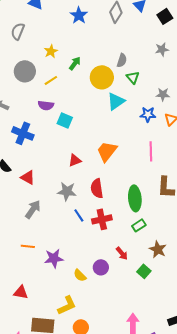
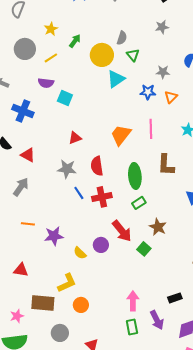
orange trapezoid: (107, 151) -> (121, 135), moved
gray arrow: (33, 209) -> (21, 187), moved
red arrow: (122, 253) -> (122, 231), size x1.6

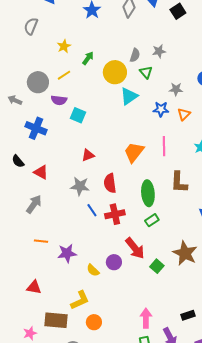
gray star: (162, 27) -> (159, 51), moved
gray circle: (25, 49) -> (38, 82), moved
brown star: (158, 227) -> (185, 253), moved, size x1.4

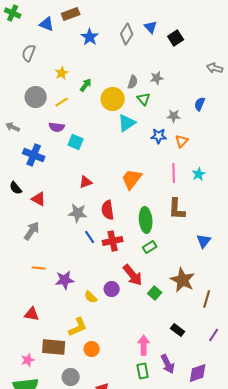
gray circle: (38, 82) -> (36, 97), moved
pink line: (164, 146) -> (174, 173), moved
black rectangle: (188, 315) -> (178, 330), moved, turned 56

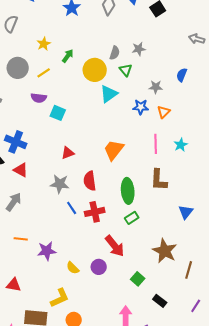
blue cross: (34, 155) -> (16, 142), moved
purple circle: (112, 289) -> (99, 267), moved
green square: (155, 293) -> (138, 279), moved

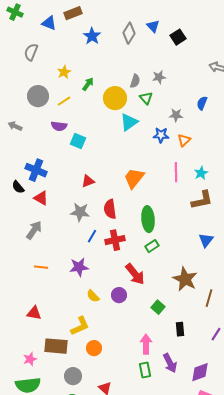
brown L-shape: (159, 180) -> (202, 200), moved, turned -105
blue line: (72, 208) -> (92, 236), turned 64
purple star: (47, 251) -> (79, 267), moved
black rectangle: (160, 301) -> (180, 329), turned 48

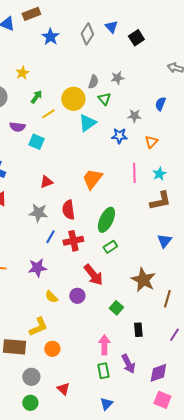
green arrow: (88, 84) -> (36, 97), moved
yellow line: (64, 101) -> (48, 114), moved
orange triangle: (184, 140) -> (151, 142), moved
green ellipse: (148, 219) -> (106, 220), turned 30

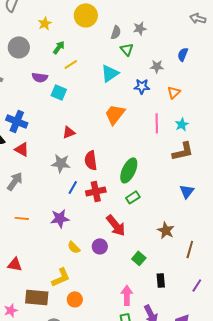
yellow circle: (73, 99) -> (86, 15), moved
orange trapezoid: (92, 179) -> (115, 114), moved
brown star: (143, 280) -> (166, 230), size x0.7

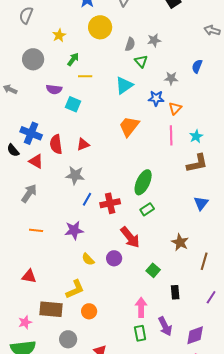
yellow line: (71, 64) -> (85, 76), turned 32
orange triangle: (174, 92) -> (175, 108), moved
red semicircle: (91, 160) -> (56, 144), moved

